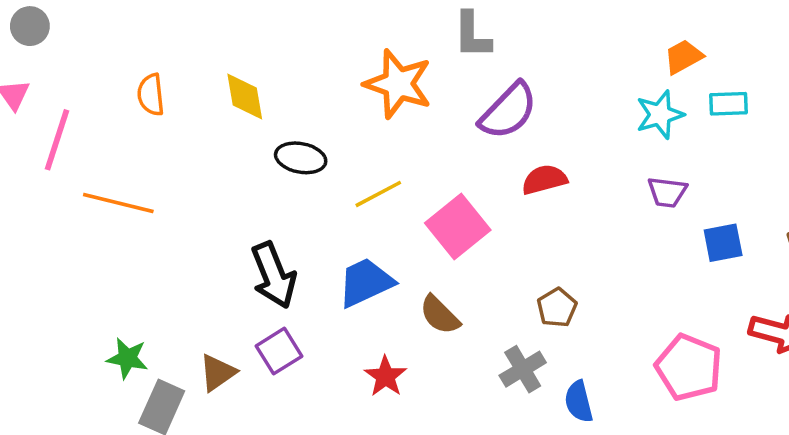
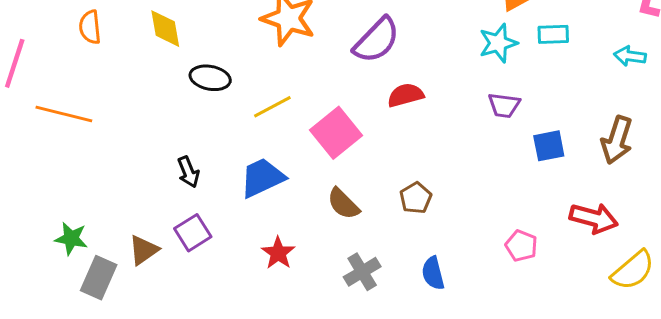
black arrow: (274, 275) -> (188, 172), size x0.6
brown semicircle: (440, 315) -> (343, 204), moved
pink pentagon: (689, 367) -> (521, 246), size x0.6
gray cross: (523, 369) -> (362, 272), moved

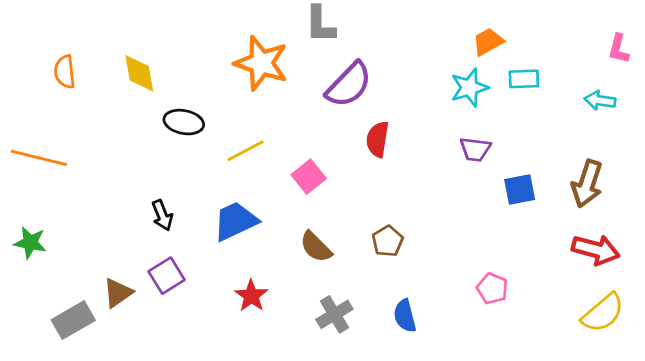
red semicircle: (406, 95) -> (378, 139), turned -66
pink square: (336, 133) -> (309, 177), size x0.7
red arrow: (594, 218) -> (596, 250), moved
green star: (71, 238) -> (30, 243), moved
gray rectangle: (99, 278) -> (73, 320), turned 36

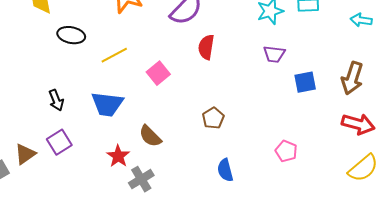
blue trapezoid: (235, 221) -> (107, 104), turned -148
brown semicircle: (316, 247) -> (150, 136), moved
gray cross: (334, 314) -> (141, 179), moved

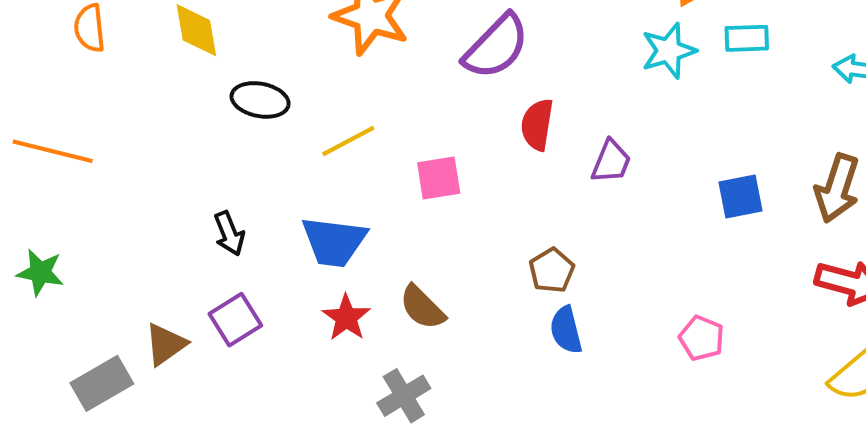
purple trapezoid: (274, 54) -> (611, 162), moved, turned -75
pink square: (158, 73) -> (439, 178), turned 30
red star: (118, 156) -> (346, 318), moved
blue semicircle: (225, 170) -> (566, 330), moved

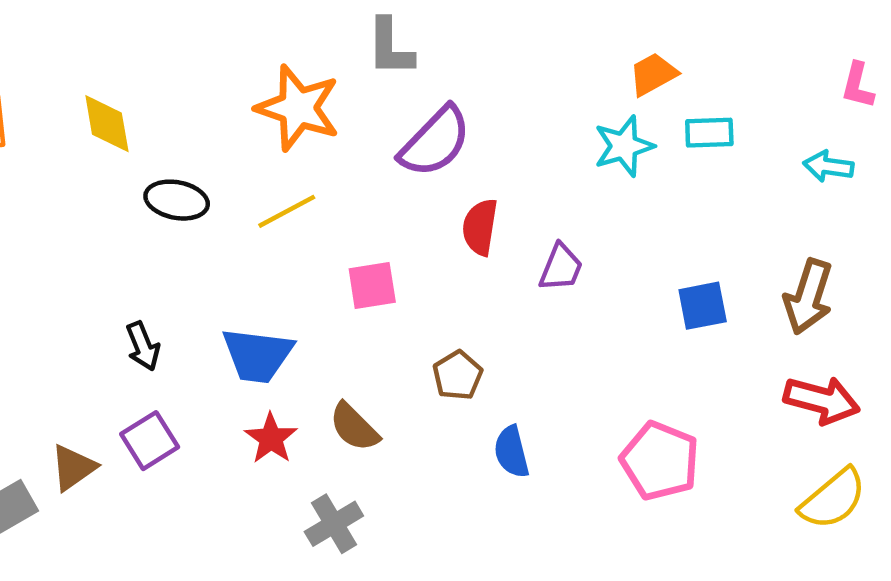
yellow line: (348, 141) -> (287, 211), moved
brown pentagon: (552, 270) -> (458, 375), moved
pink pentagon: (702, 338) -> (660, 461), size x1.6

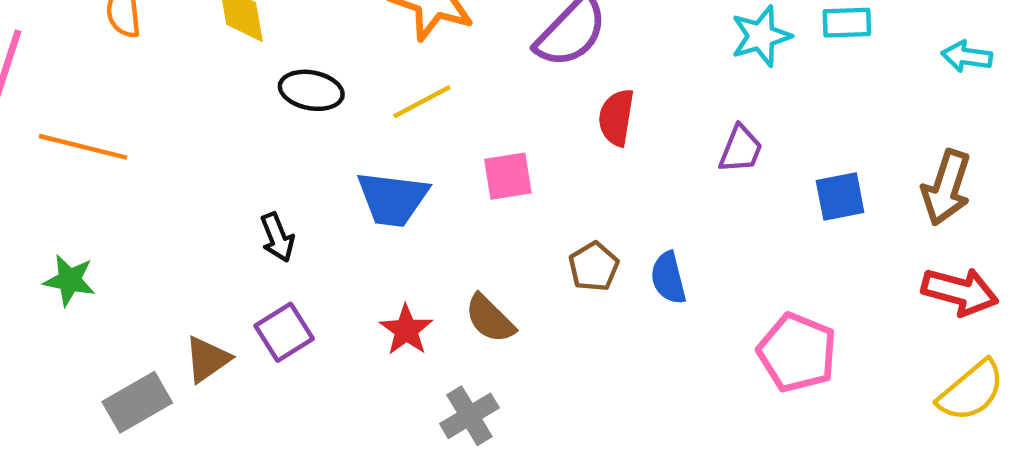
purple trapezoid: (561, 267) -> (741, 149), moved
blue trapezoid: (258, 355) -> (393, 199), moved
blue semicircle: (512, 452) -> (668, 278), moved

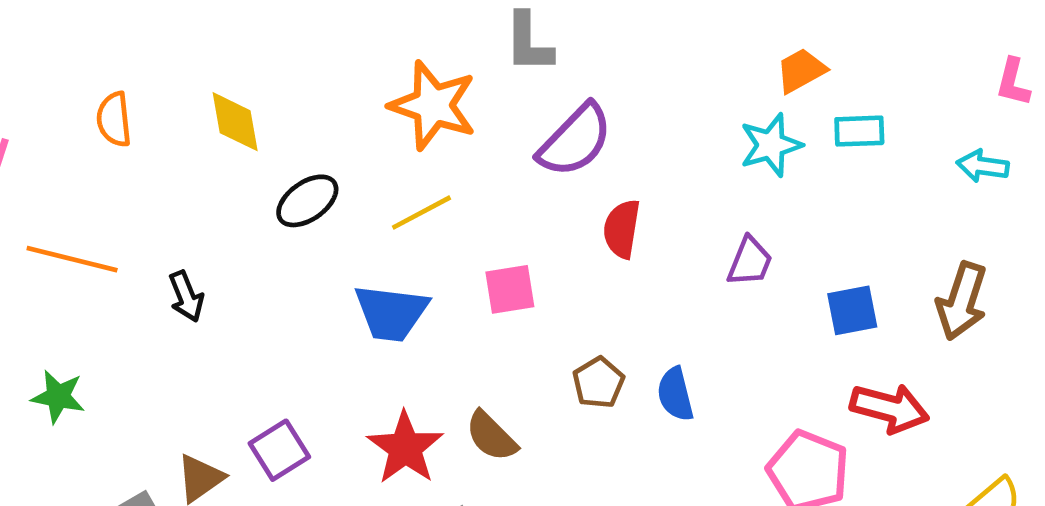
black ellipse: (311, 90) -> (307, 201), turned -46
black arrow: (277, 237) -> (186, 296), moved
red arrow: (960, 291) -> (890, 408), moved
red star: (406, 330) -> (405, 448), size x1.4

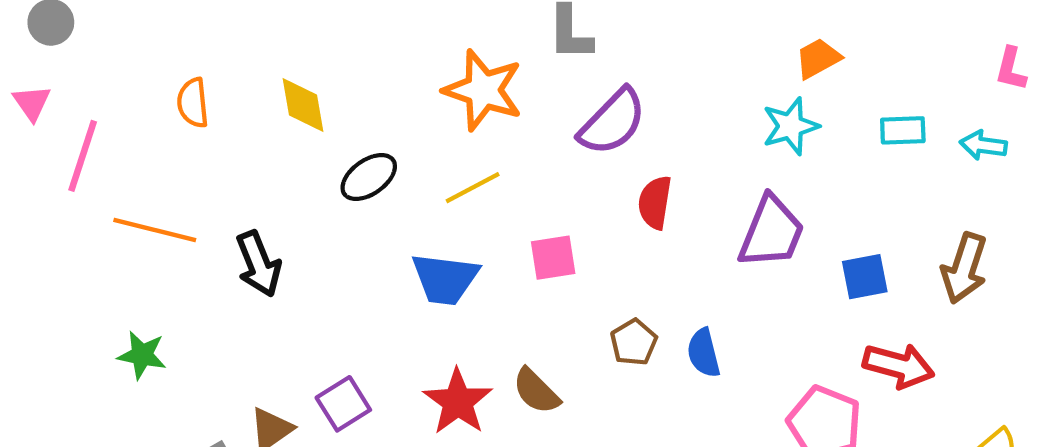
cyan rectangle: (859, 131) -> (903, 130), moved
purple trapezoid: (750, 261) -> (771, 232), size x1.6
black arrow: (186, 296) -> (259, 264), size x1.4

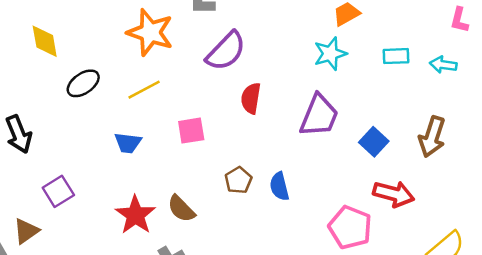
blue square: (865, 277) -> (374, 142), turned -36
blue trapezoid: (445, 279) -> (128, 143), size x0.7
purple square: (343, 404) -> (58, 191), moved

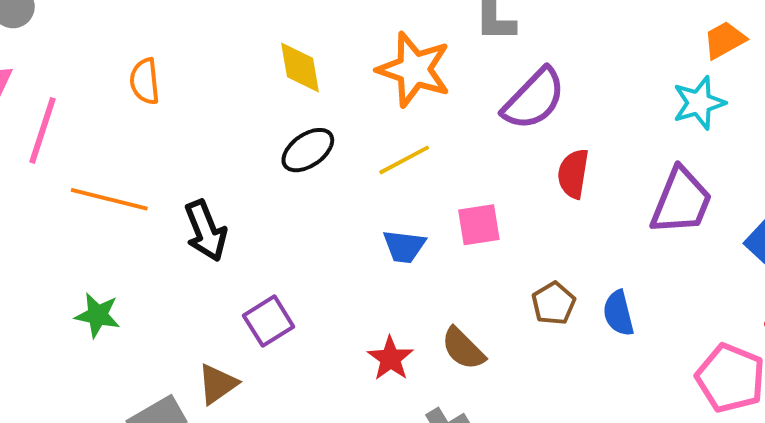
yellow diamond: (45, 41) -> (300, 68), moved
blue trapezoid: (128, 143) -> (404, 246), moved
red star: (135, 215) -> (390, 358), size x0.7

